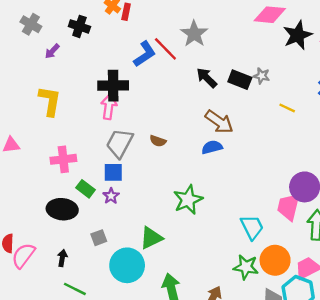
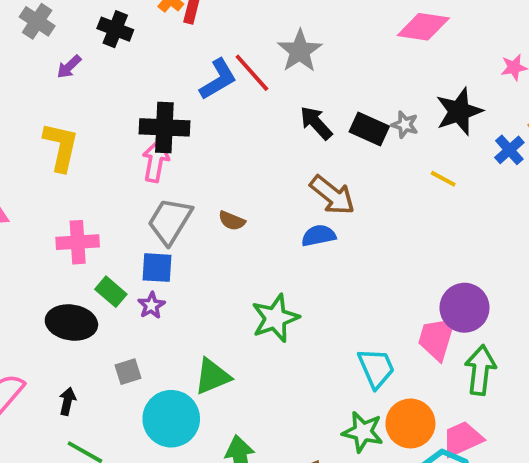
black star: (298, 35) -> (459, 111), moved

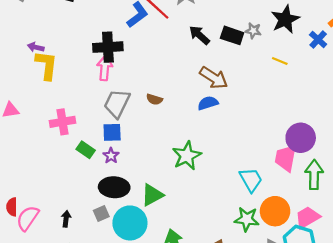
purple arrow: (69, 67) -> (36, 47), moved, turned 63
black ellipse: (71, 323) -> (114, 187), moved
gray square: (128, 372) -> (101, 213), moved

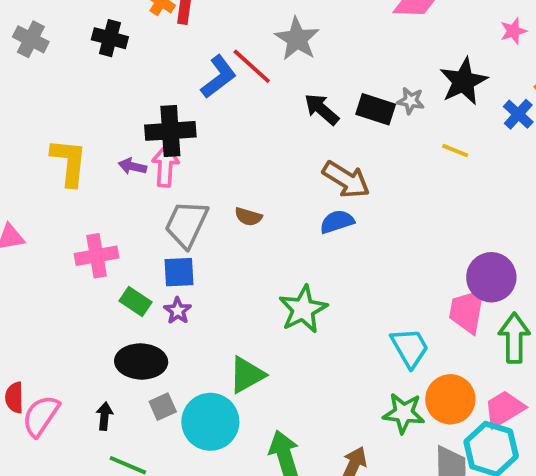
purple arrow: (36, 47) -> (132, 166), moved
black ellipse: (114, 187) -> (141, 361), moved

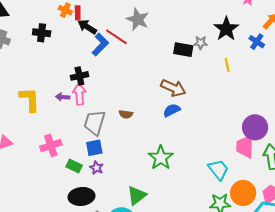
black arrow: (322, 109) -> (87, 27), moved
black cross: (170, 131) -> (79, 76), size x0.7
yellow line: (455, 151) -> (227, 65), turned 64

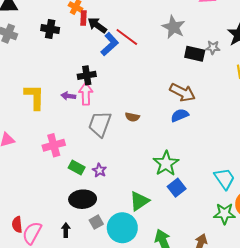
red rectangle: (78, 13) -> (83, 18), moved
gray star: (138, 19) -> (174, 27), moved
blue square: (94, 148) -> (177, 188), moved, turned -30

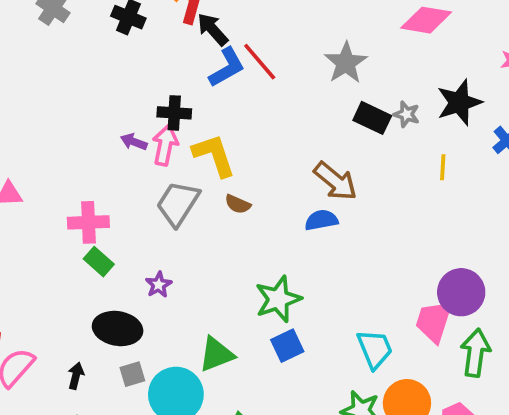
yellow L-shape: (34, 97) -> (214, 155), moved, turned -32
green rectangle: (77, 168) -> (99, 262), moved

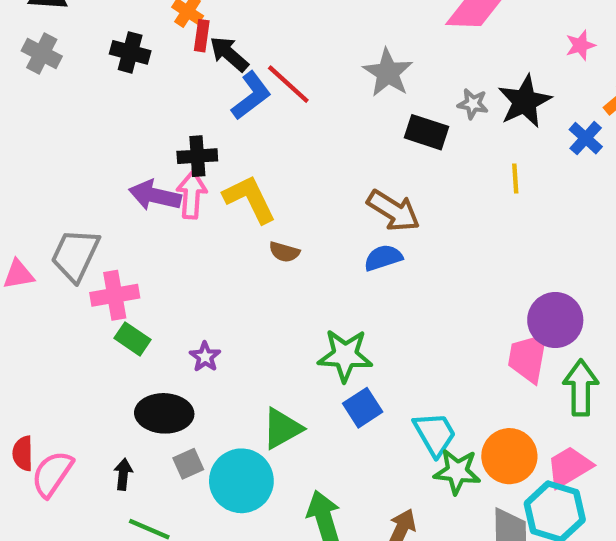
gray star: (407, 114) -> (473, 104), moved
purple arrow: (134, 142) -> (155, 195), size x1.6
gray trapezoid: (178, 204) -> (75, 255), moved
green star: (278, 299) -> (345, 355), turned 30
cyan trapezoid: (375, 349) -> (435, 434), moved

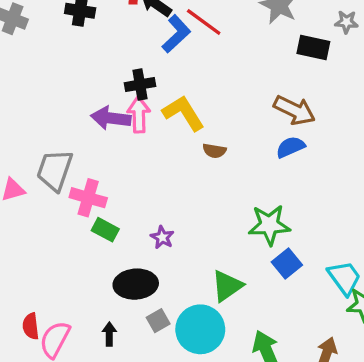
pink cross: (115, 295) -> (88, 198), turned 32

